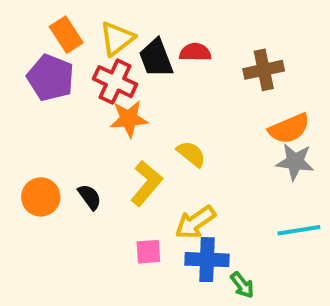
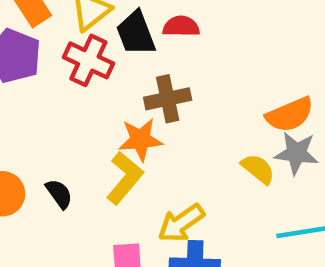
brown cross: (264, 70) -> (168, 99), moved
orange star: (129, 119) -> (140, 139), moved
yellow semicircle: (191, 154) -> (258, 169), moved

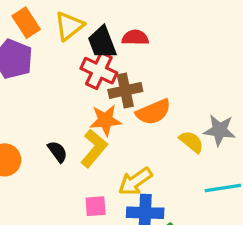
red cross: (88, 60) -> (99, 71), moved
orange semicircle: (290, 115) -> (153, 112), moved
black semicircle: (59, 194) -> (58, 152), moved

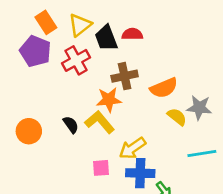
red cross: (99, 71) -> (76, 60), moved, turned 36
orange semicircle: (153, 112) -> (164, 88), moved
yellow L-shape: (94, 148) -> (100, 122), turned -80

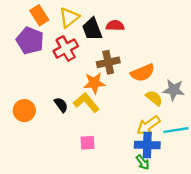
yellow arrow: (132, 148) -> (148, 126), moved
blue cross: (140, 173) -> (147, 145), moved

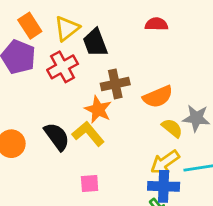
red semicircle: (115, 26) -> (156, 24), moved
orange star: (94, 83) -> (98, 110), turned 30
black semicircle: (61, 105) -> (57, 137), size x1.5

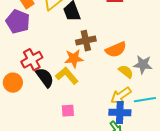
red cross: (63, 67) -> (32, 60), moved
orange star: (98, 110) -> (74, 59), turned -30

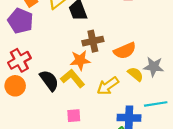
red cross: (32, 60) -> (19, 60), moved
yellow arrow: (121, 96) -> (108, 86), moved

